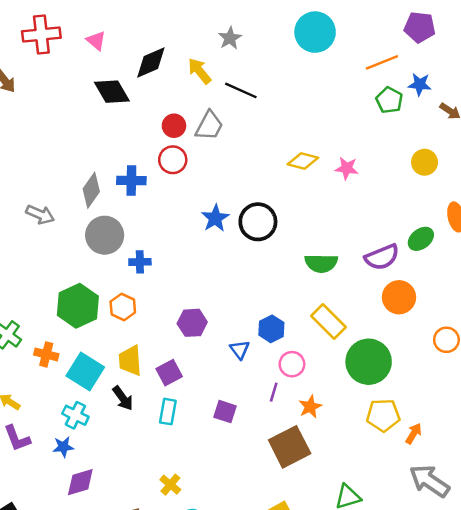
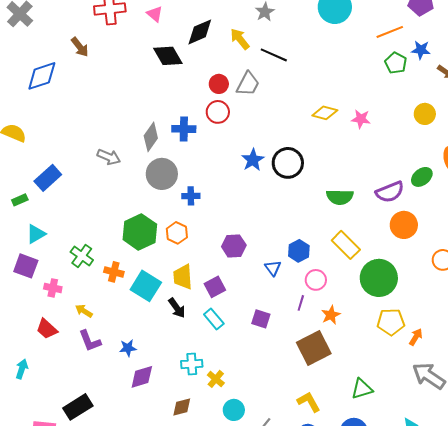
cyan rectangle: (168, 412) -> (214, 319), turned -50
cyan cross: (75, 415) -> (192, 364), moved, turned -30

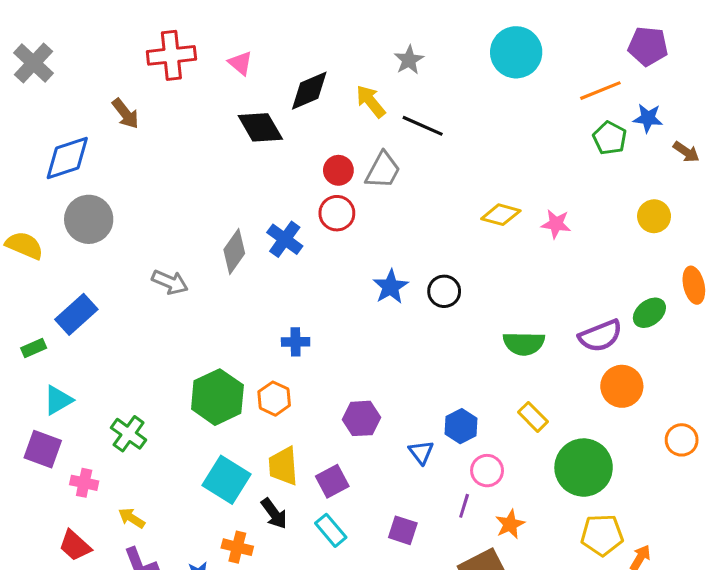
blue cross: (184, 129) -> (285, 239), turned 35
black circle: (288, 163) -> (444, 291), size x0.7
gray circle: (162, 174) -> (89, 219), moved
yellow rectangle: (346, 245) -> (533, 417), size x0.7
orange cross: (114, 272) -> (237, 547), moved

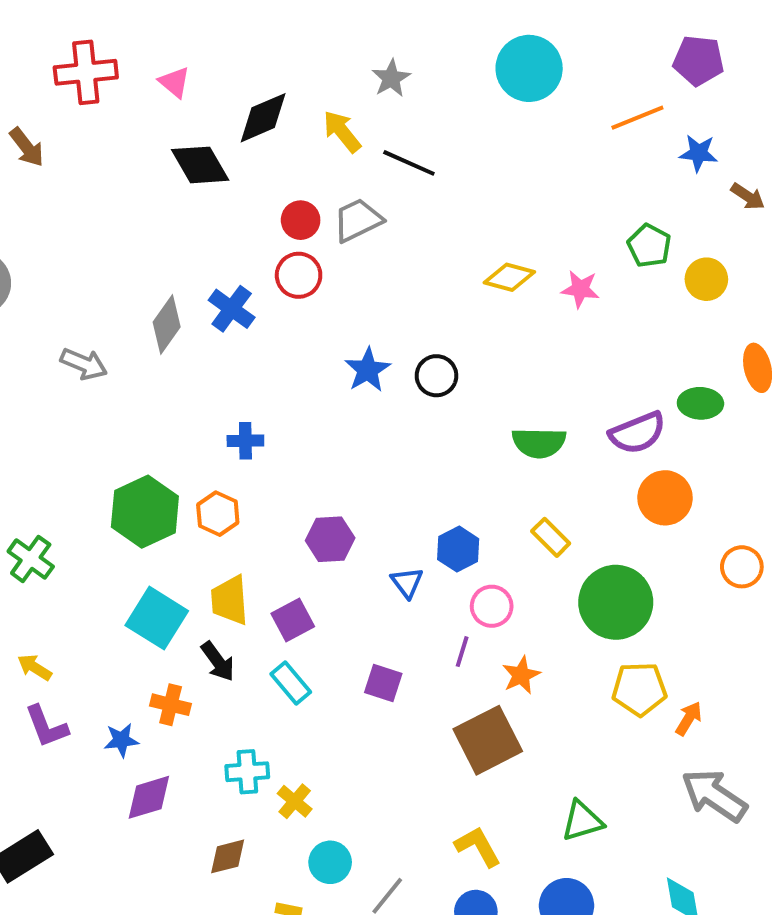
green pentagon: (610, 138) -> (649, 246), moved
gray trapezoid: (383, 170) -> (358, 220), turned -144
green ellipse: (649, 313) -> (700, 403), turned 40

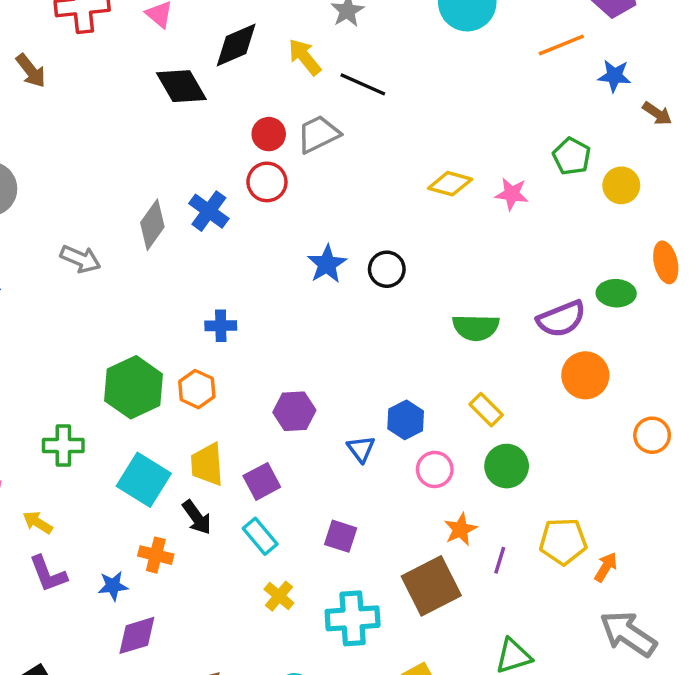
green cross: (31, 559) -> (63, 446), moved, turned -36
green circle: (616, 602) -> (507, 466), moved, size x0.7
purple line: (462, 652) -> (500, 560), moved
cyan cross: (247, 772) -> (353, 618), moved, size x1.4
yellow cross: (295, 801) -> (279, 596), moved

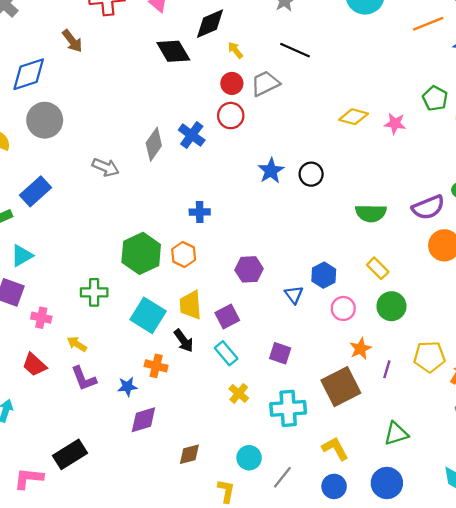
yellow arrow: (305, 57) -> (235, 50), moved, size x0.7

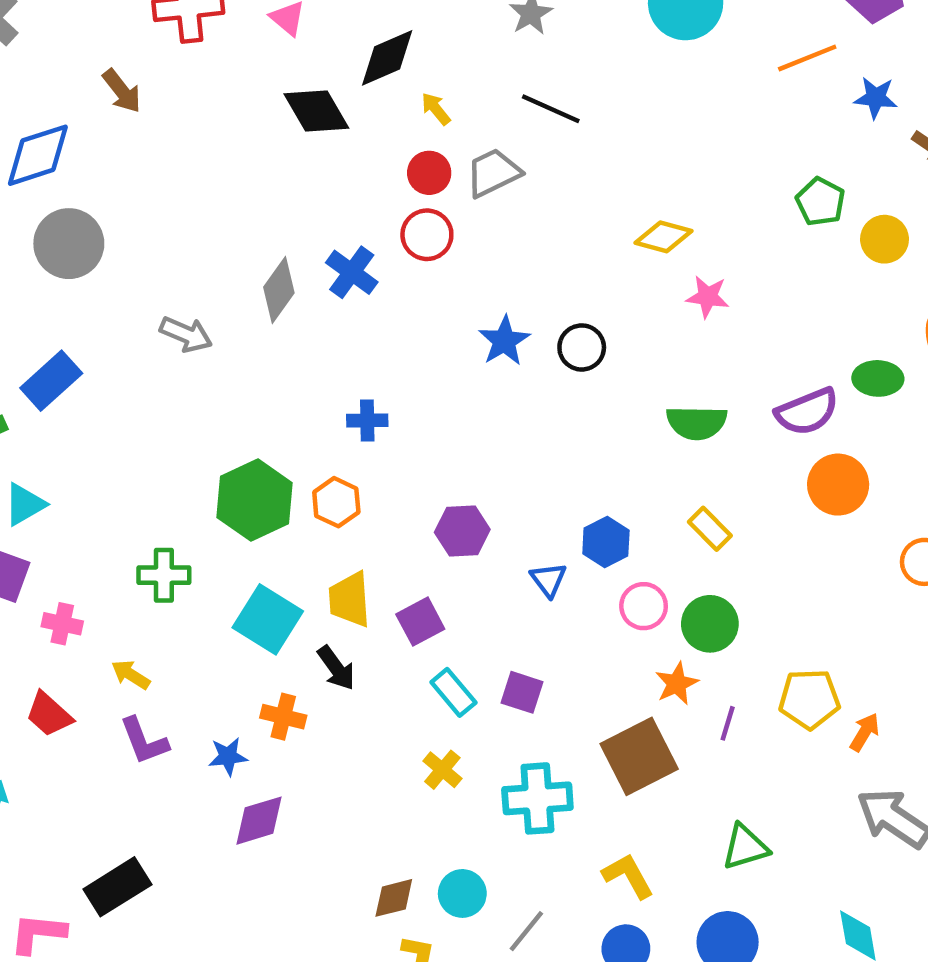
pink star: (395, 124) -> (708, 297), moved
green circle: (391, 306) -> (710, 624), moved
cyan rectangle: (226, 353) -> (453, 692), moved
brown diamond: (189, 454) -> (394, 898), moved

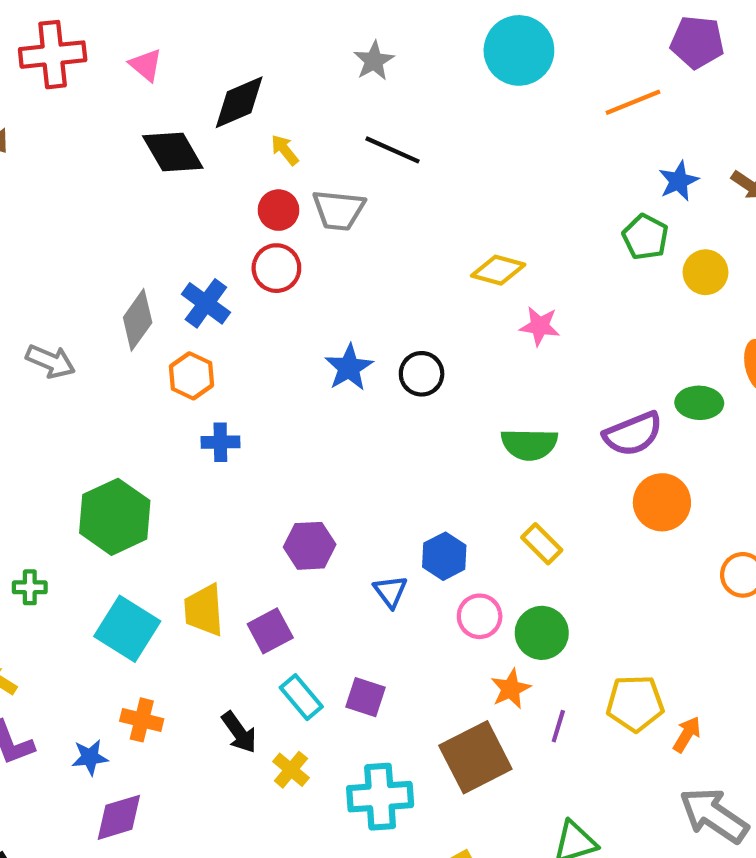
blue star: (876, 98) -> (679, 181), moved, turned -30
gray trapezoid: (493, 173) -> (339, 210), turned -148
orange hexagon: (336, 502) -> (191, 376), moved
green cross: (164, 575) -> (30, 587), size x0.7
black arrow: (336, 668) -> (239, 732), moved

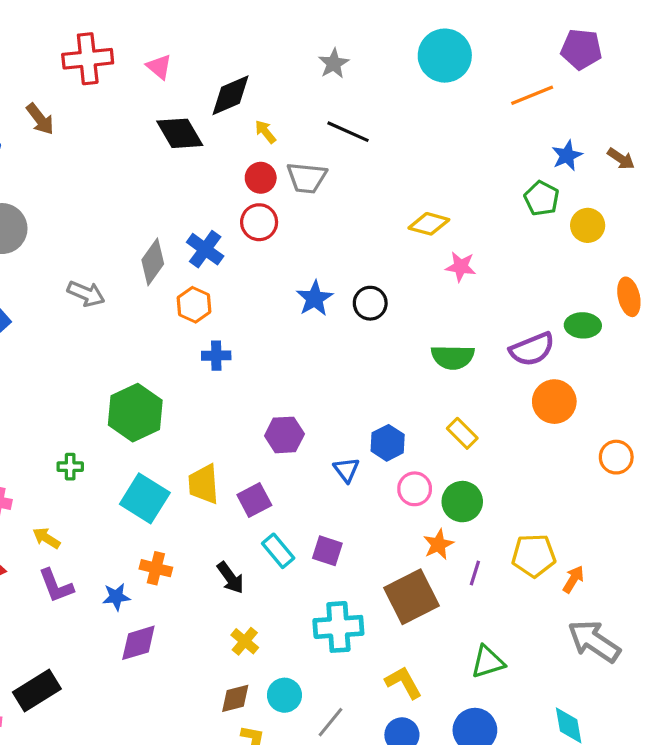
yellow cross: (291, 770) -> (245, 641), moved

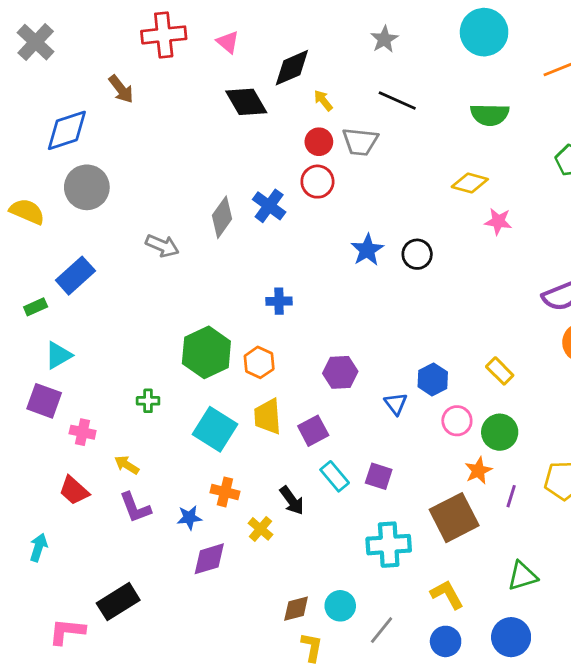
orange hexagon: (194, 305) -> (259, 362), moved
green semicircle: (453, 357) -> (490, 115), moved
yellow cross: (245, 641) -> (261, 529), moved

